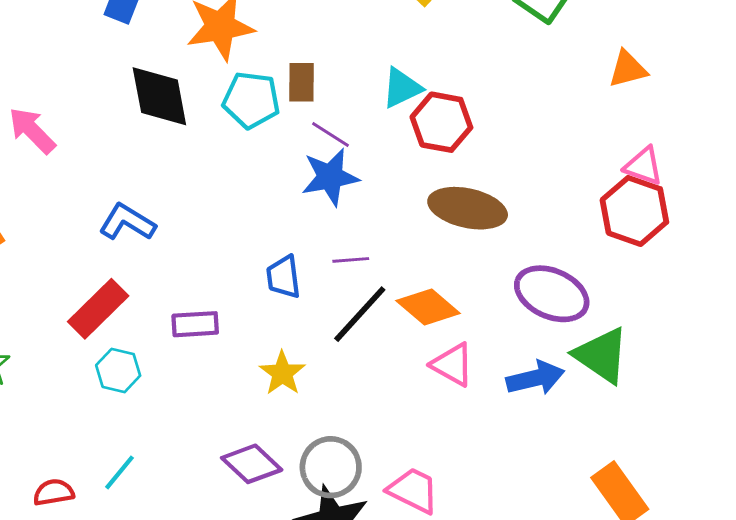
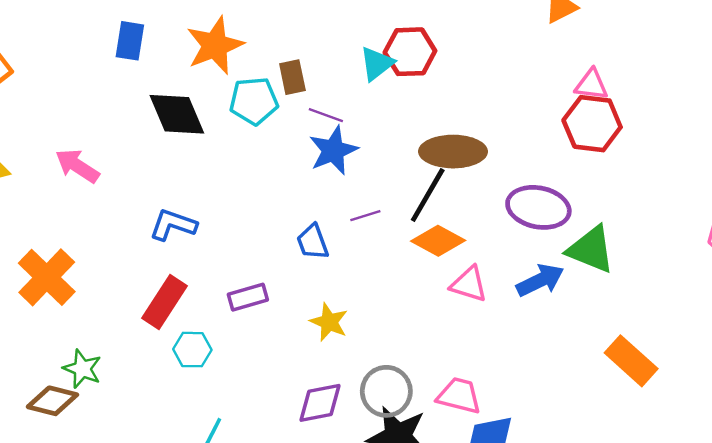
red hexagon: (441, 122) -> (410, 52), moved
black line: (360, 314) -> (428, 195), moved
purple diamond: (252, 464) -> (320, 403), turned -42

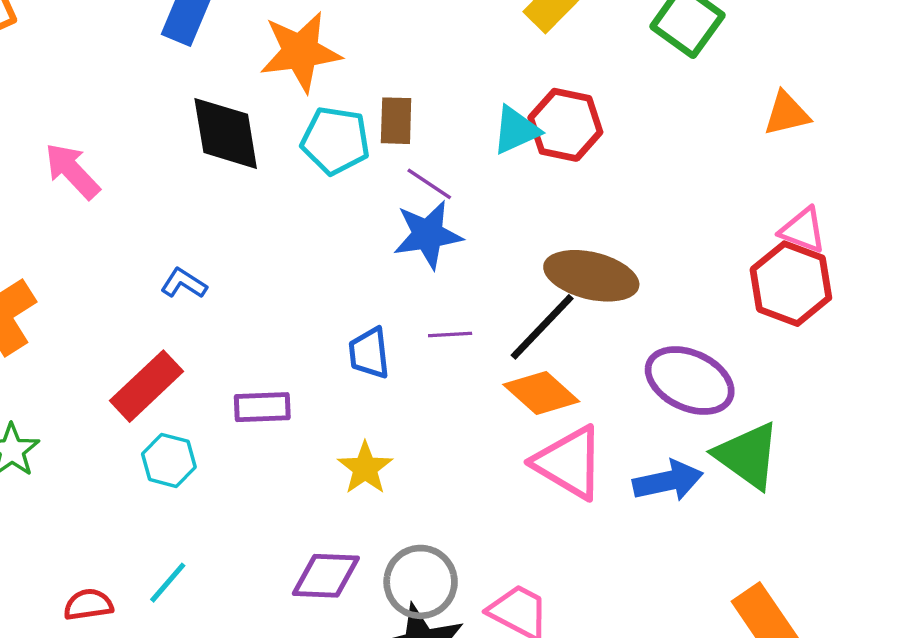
blue L-shape: (173, 225) -> (184, 283), size x0.7
pink triangle: (469, 284) -> (569, 463), size x1.4

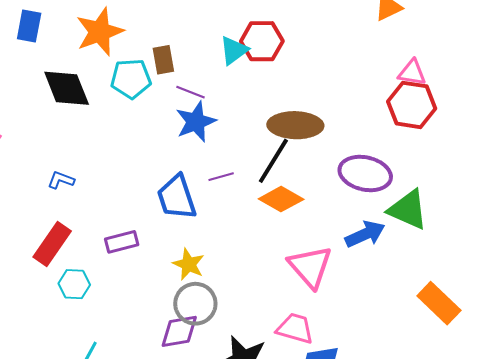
blue trapezoid: (369, 353) -> (177, 197), size x1.5
pink triangle: (569, 463) -> (310, 267), moved, turned 30
gray circle: (421, 582) -> (195, 304), moved

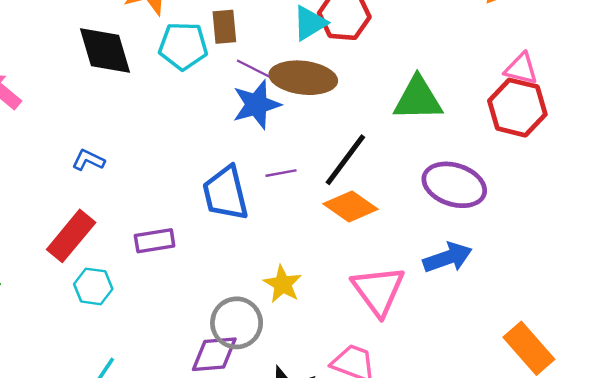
brown ellipse: (295, 125) -> (303, 78), moved
green triangle: (408, 210) -> (418, 99), moved, turned -30
yellow star: (189, 264) -> (283, 284), moved

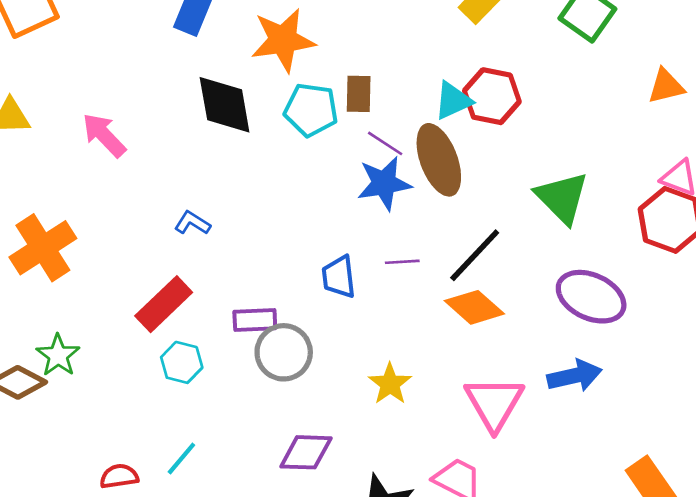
brown ellipse: (303, 78) -> (439, 160), turned 56
green triangle: (418, 99) -> (562, 198), turned 40
blue trapezoid: (225, 193) -> (339, 277), size x0.7
gray circle: (237, 323) -> (284, 352), moved

